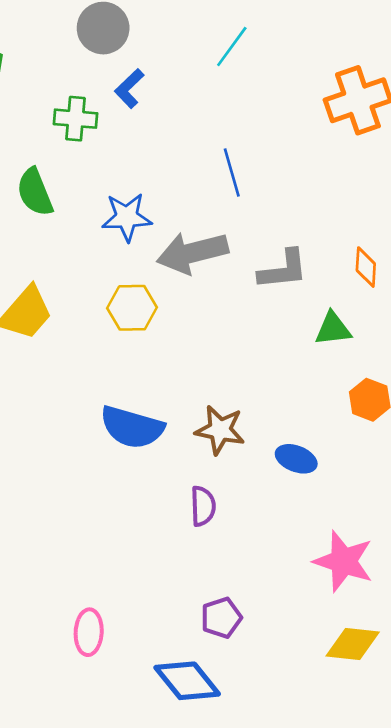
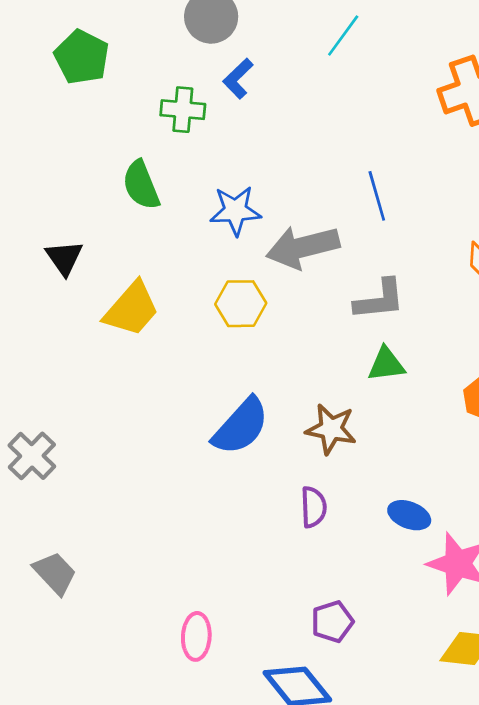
blue line: (232, 172) -> (377, 196), moved
gray L-shape: (283, 270) -> (380, 300), moved
green triangle: (333, 329) -> (386, 364), moved
blue semicircle: (132, 427) -> (241, 426), turned -64
blue ellipse: (296, 459) -> (409, 515), moved

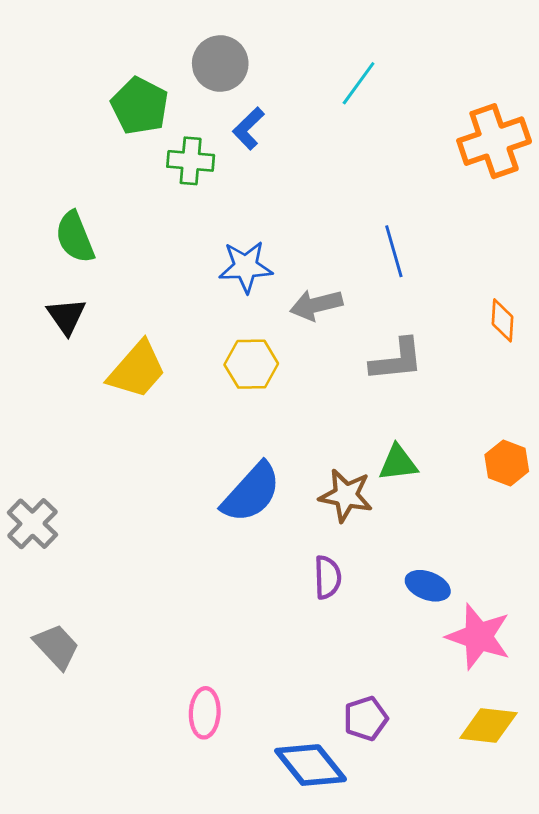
green pentagon: (82, 57) -> (140, 106), moved
green semicircle: (141, 185) -> (75, 237), moved
gray arrow: (303, 247) -> (316, 305), size x0.7
green triangle: (386, 364) -> (398, 463), moved
purple pentagon: (332, 622) -> (366, 718), moved

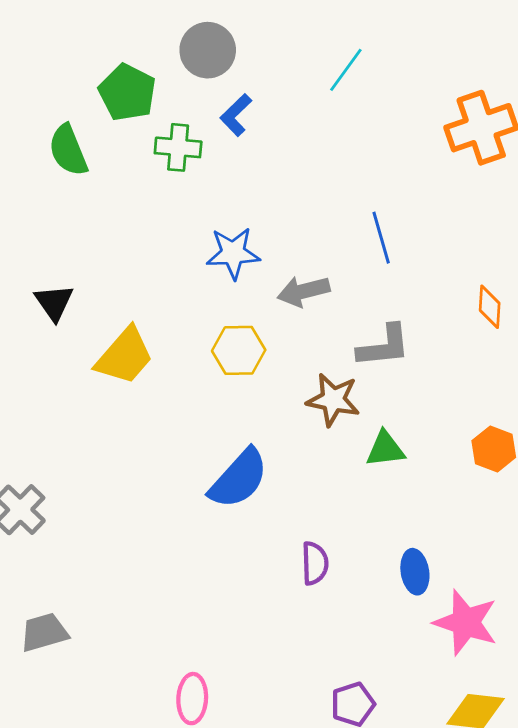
green semicircle: (75, 237) -> (68, 150), moved
brown star: (346, 495) -> (333, 400), moved
blue ellipse: (428, 586) -> (415, 572), turned 60
gray trapezoid: (56, 646) -> (44, 632), turned -63

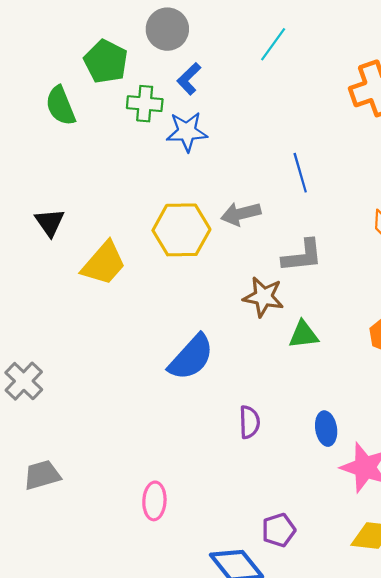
blue star: (233, 253) -> (187, 132), moved
yellow hexagon: (239, 350) -> (181, 230), moved, size x1.4
pink ellipse: (192, 699) -> (154, 501), moved

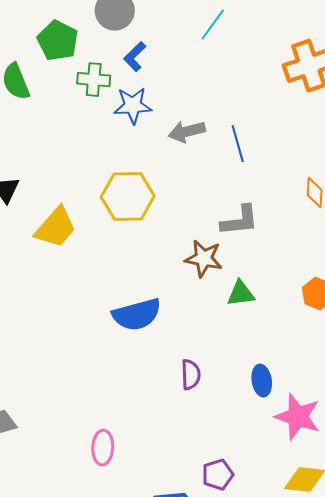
gray arrow: (241, 214) -> (187, 132), moved
blue semicircle: (191, 357) -> (137, 315), turned 33

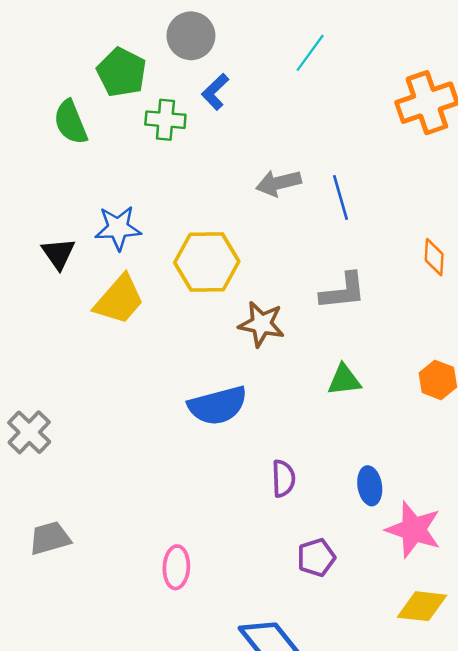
blue star: (133, 106) -> (118, 228), moved
brown star: (204, 259) -> (261, 324), moved
purple pentagon: (218, 475) -> (316, 558), moved

